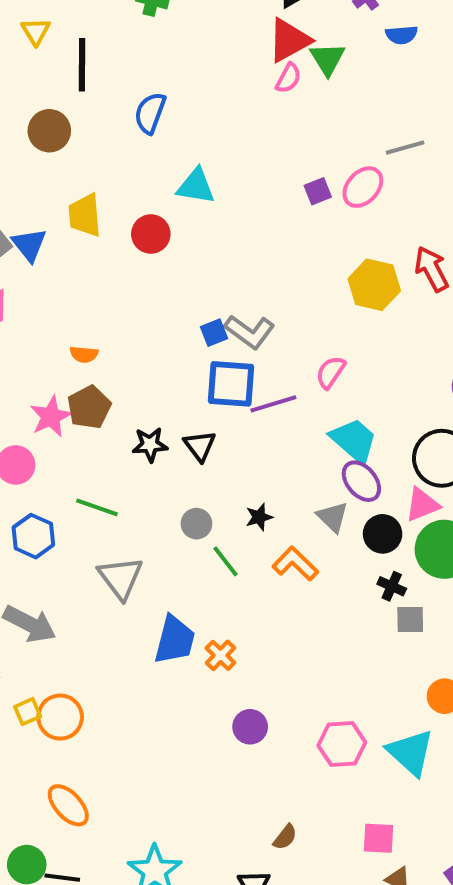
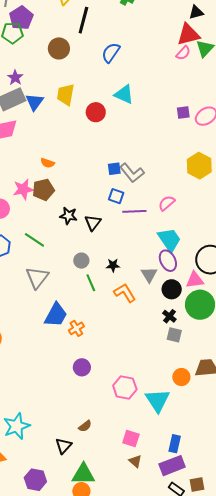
blue square: (231, 384) -> (116, 196), size x0.6

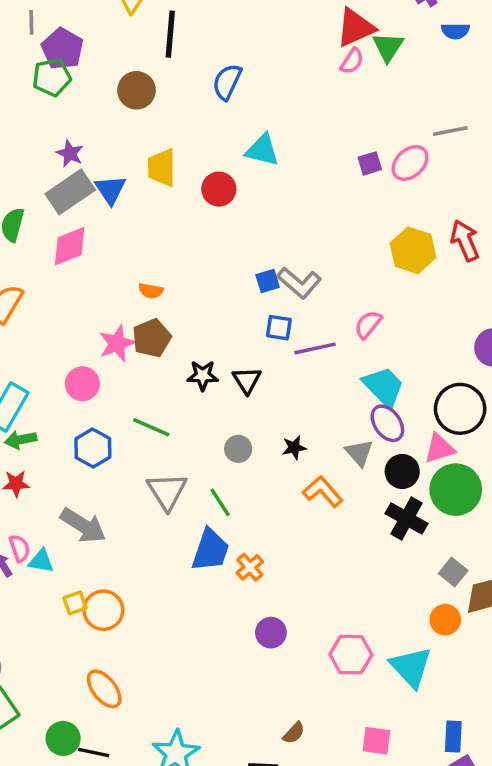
green line: (91, 283) -> (220, 502), moved
black cross: (169, 316) -> (407, 519), size x1.6
gray square: (174, 335) -> (453, 572), moved, turned 35

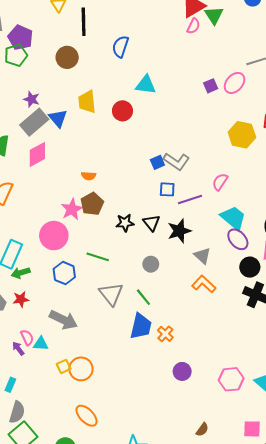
pink circle: (82, 384) -> (54, 236), size x1.4
black star: (294, 448) -> (179, 231), moved, size x1.6
gray triangle: (359, 453) -> (202, 256), moved

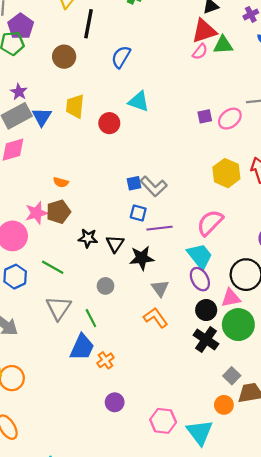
green triangle: (214, 15) -> (223, 45), turned 48
pink semicircle: (220, 182) -> (210, 223), moved, size x1.5

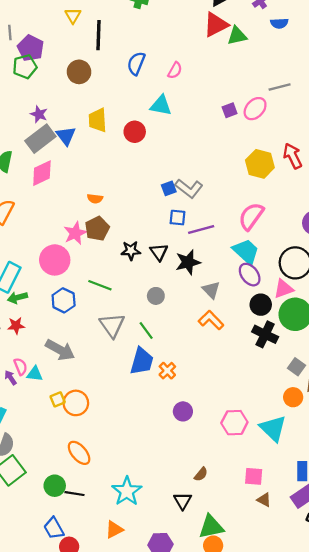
pink semicircle: (200, 52) -> (175, 70), moved

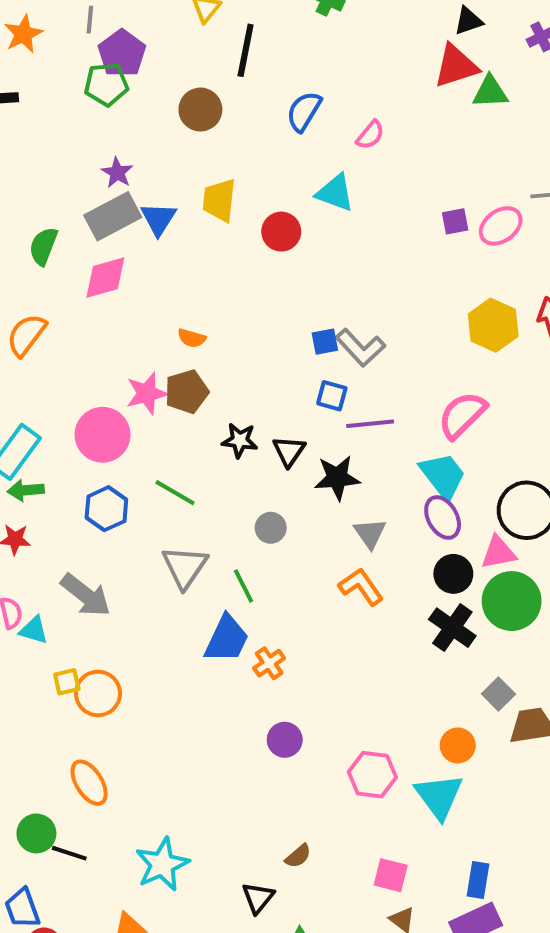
orange circle: (293, 397) -> (458, 745), moved

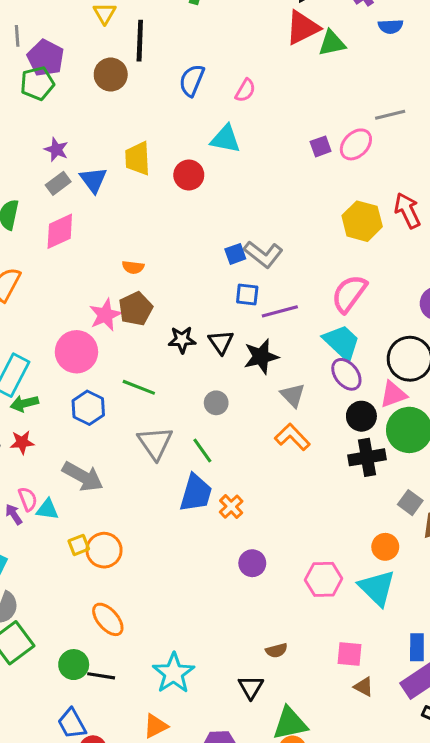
brown circle: (200, 110) -> (111, 75), moved
gray rectangle: (113, 216) -> (58, 183), size x0.6
black cross: (452, 628) -> (367, 457), turned -36
brown semicircle: (298, 856) -> (276, 651), turned 35

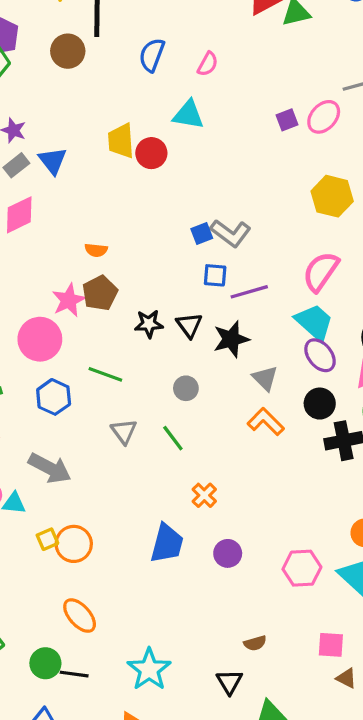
yellow trapezoid: (138, 158) -> (121, 141), moved
black circle: (361, 416) -> (320, 404), moved
gray triangle: (155, 443) -> (124, 431), size x0.7
blue trapezoid: (196, 493) -> (167, 543), moved

